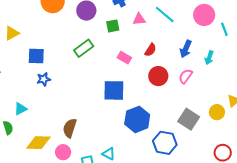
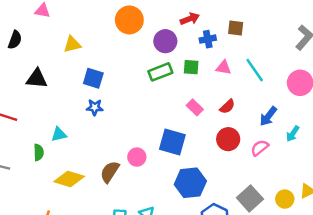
green rectangle: (84, 48) -> (160, 72), moved
pink circle: (63, 152) -> (137, 157), moved

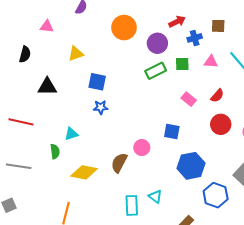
blue square: (172, 142) -> (172, 131), size x0.7

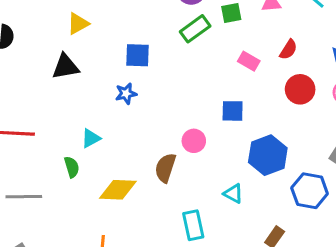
blue square: (97, 82) -> (137, 55), moved
black triangle: (47, 87) -> (66, 67), moved
cyan triangle: (155, 197) -> (233, 194), moved

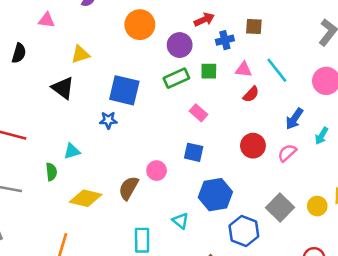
red semicircle: (288, 50) -> (251, 94), moved
blue square: (137, 55) -> (124, 90), size x1.4
pink rectangle: (249, 61) -> (199, 113), moved
black triangle: (66, 67) -> (63, 88), turned 35

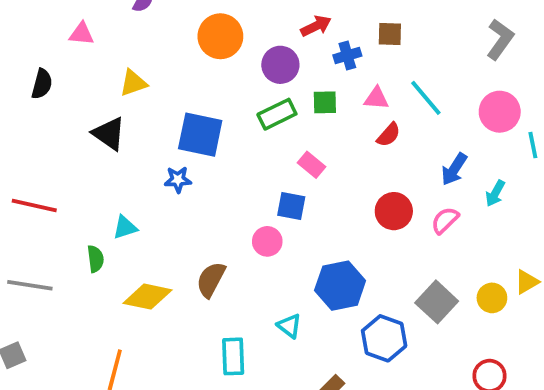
blue square: (194, 152) -> (291, 206), moved
pink circle: (157, 171) -> (267, 241), moved

